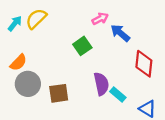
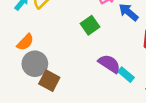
purple semicircle: (101, 84) -> (109, 64), turned -45
brown square: (59, 93) -> (49, 81), moved, turned 36

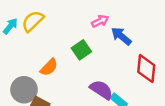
orange semicircle: (25, 42) -> (49, 67), moved

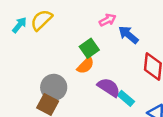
orange semicircle: (49, 67) -> (86, 65), moved
gray circle: (24, 90) -> (54, 87), moved

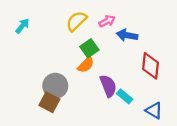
yellow semicircle: (41, 20) -> (76, 21), moved
blue arrow: (128, 35) -> (127, 35), turned -30
purple semicircle: (109, 87) -> (108, 86), turned 35

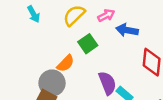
cyan arrow: (22, 26) -> (34, 14), moved, turned 112
orange semicircle: (86, 65) -> (66, 63), moved

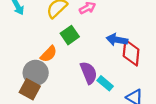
blue arrow: (127, 30) -> (117, 40), moved

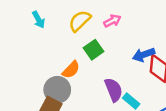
blue arrow: (117, 40) -> (144, 55), turned -30

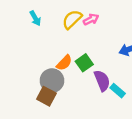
pink arrow: (112, 21) -> (91, 19), moved
green square: (94, 50) -> (84, 63), moved

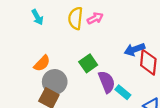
yellow semicircle: (72, 19) -> (76, 18), turned -40
orange semicircle: (64, 63) -> (42, 63), moved

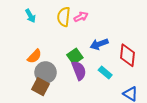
blue arrow: (134, 49) -> (99, 44), moved
purple semicircle: (107, 82) -> (79, 70), moved
cyan rectangle: (123, 92) -> (105, 72), moved

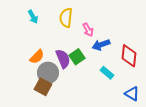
pink arrow: (81, 17) -> (88, 30), moved, turned 88
purple semicircle: (79, 70) -> (63, 59), moved

